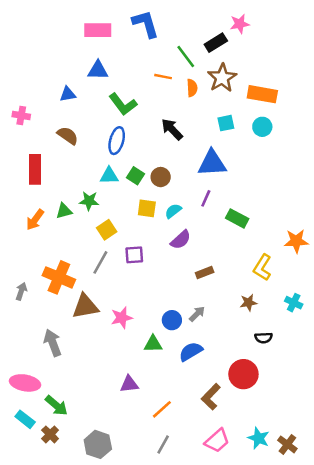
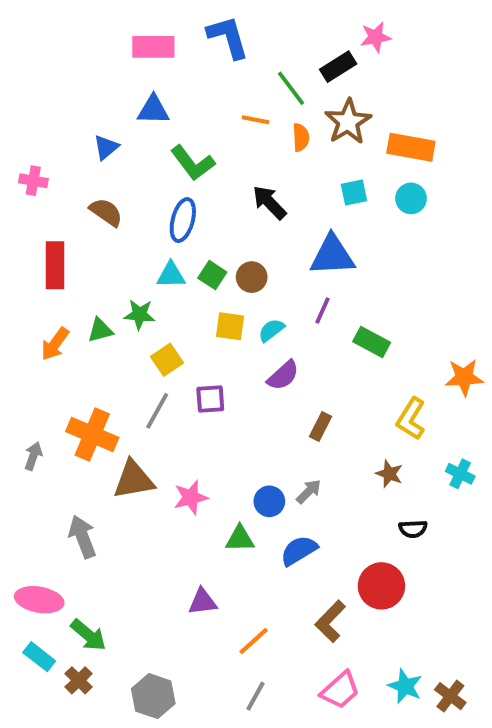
blue triangle: (68, 94) -> (106, 147), turned -30
brown rectangle: (205, 272) -> (320, 427), turned -42
brown star: (248, 303) -> (389, 474), turned 30

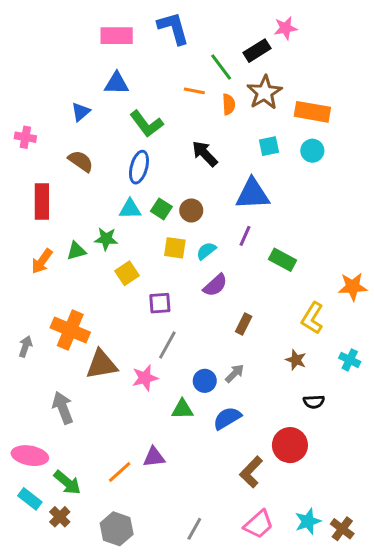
gray line: (157, 411) -> (167, 345), moved
orange line: (254, 641) -> (120, 472), moved
cyan star: (405, 686) -> (308, 521), turned 30

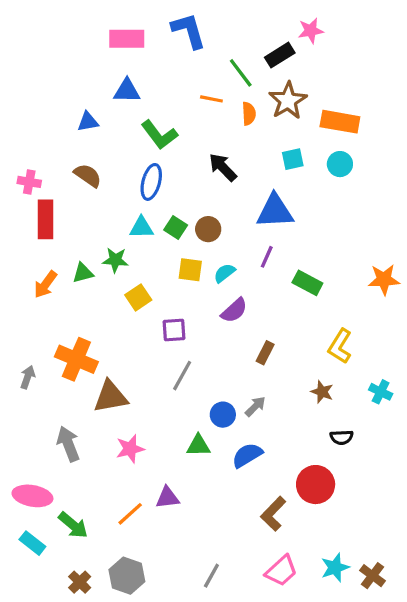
blue triangle: (81, 112) -> (88, 122), turned 30
pink cross: (25, 137) -> (29, 182), moved
orange star: (353, 287) -> (384, 280), moved
pink star: (145, 378) -> (130, 449), moved
brown cross: (60, 517) -> (80, 582), moved

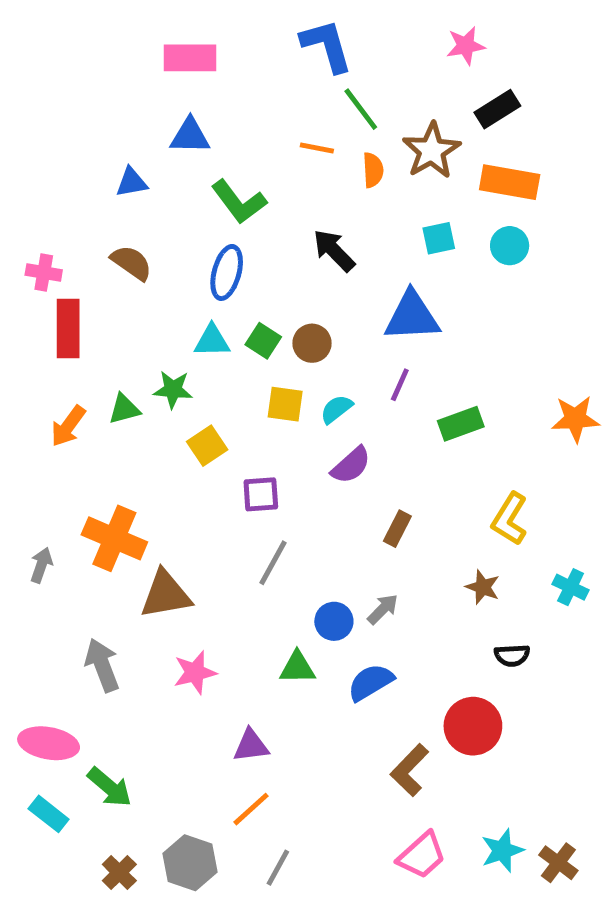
blue L-shape: (189, 31) -> (327, 46), moved
black rectangle: (280, 55) -> (497, 109), moved
green rectangle: (307, 283) -> (461, 424), turned -48
orange line: (130, 514) -> (251, 809), moved
gray line: (211, 576) -> (278, 868), moved

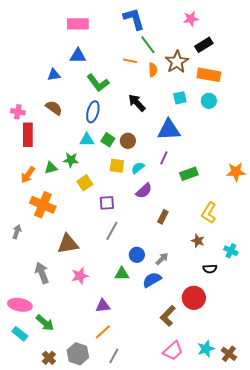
orange cross: (114, 538) -> (43, 205), moved
cyan cross: (571, 587) -> (231, 251), moved
gray arrow: (383, 609) -> (162, 259), moved

